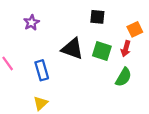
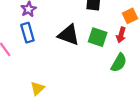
blue rectangle: (42, 70) -> (27, 33), moved

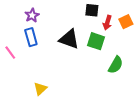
red arrow: (121, 35) -> (107, 23), moved

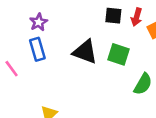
red arrow: (107, 23) -> (137, 17), moved

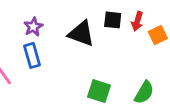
black triangle: (85, 52) -> (81, 34), moved
green square: (119, 54) -> (99, 91), moved

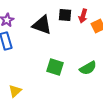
green semicircle: (144, 92) -> (88, 68), turned 30

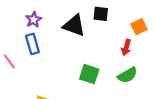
red arrow: (83, 16) -> (126, 47), moved

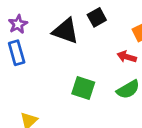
black square: (101, 14) -> (97, 17), turned -35
red arrow: (126, 47) -> (127, 57), turned 91

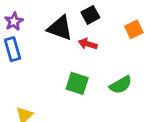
red arrow: (127, 57) -> (88, 44), moved

